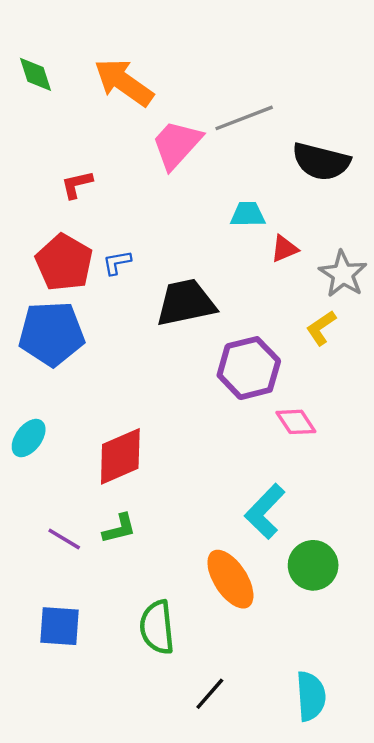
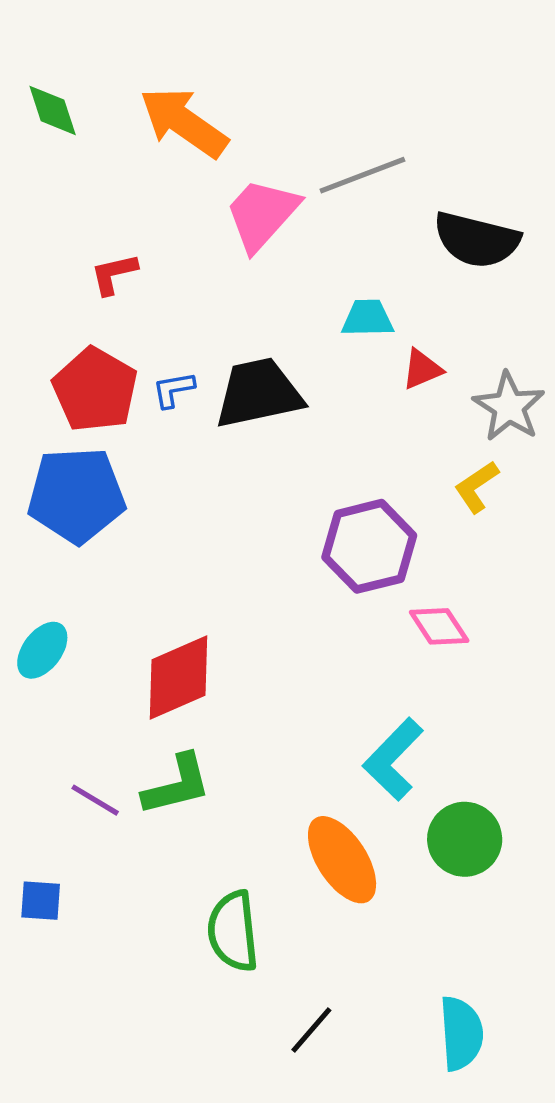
black trapezoid: (186, 303) -> (259, 393), moved
green L-shape: (119, 529) -> (177, 785), size x1.4
blue square: (60, 626) -> (41, 901), moved, size x0.7

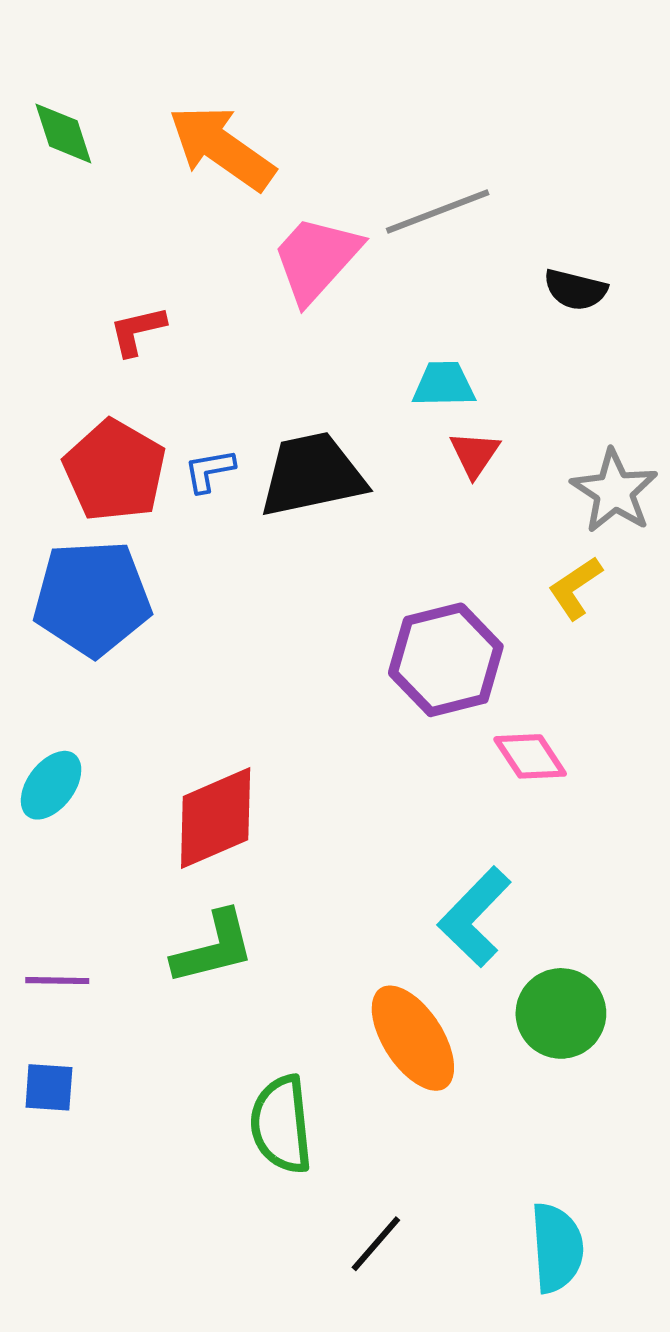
black semicircle: (477, 240) -> (575, 290), size x0.6
red triangle: (422, 369) -> (475, 454), moved, turned -33
purple line: (95, 800) -> (57, 981), moved, turned -30

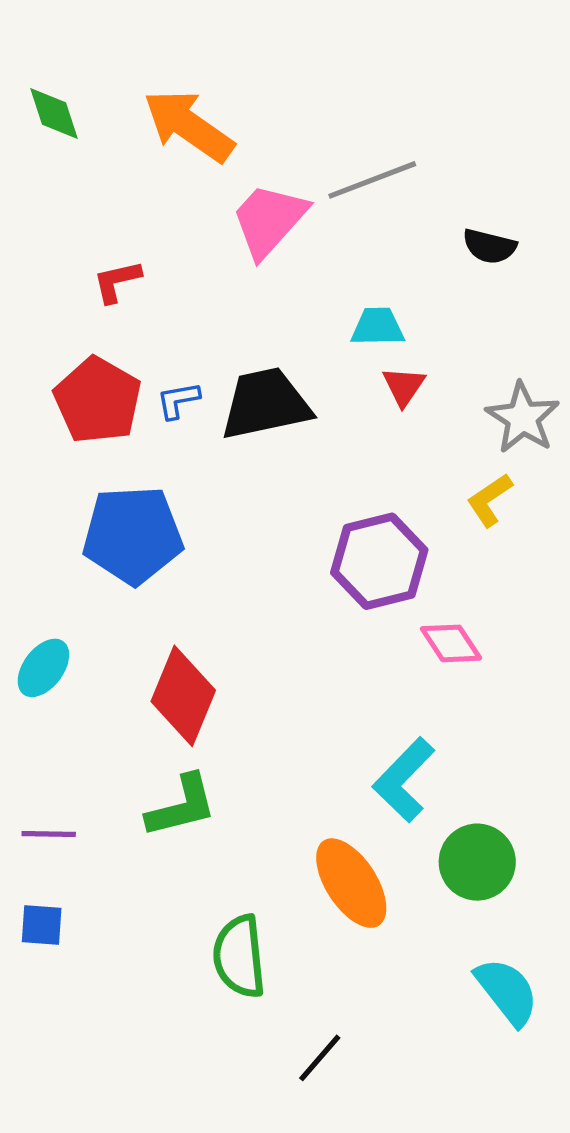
blue pentagon: (92, 598) -> (133, 535), moved
red diamond: (216, 818) -> (183, 696), turned -44
cyan semicircle: (557, 1248) -> (507, 991), moved, turned -34

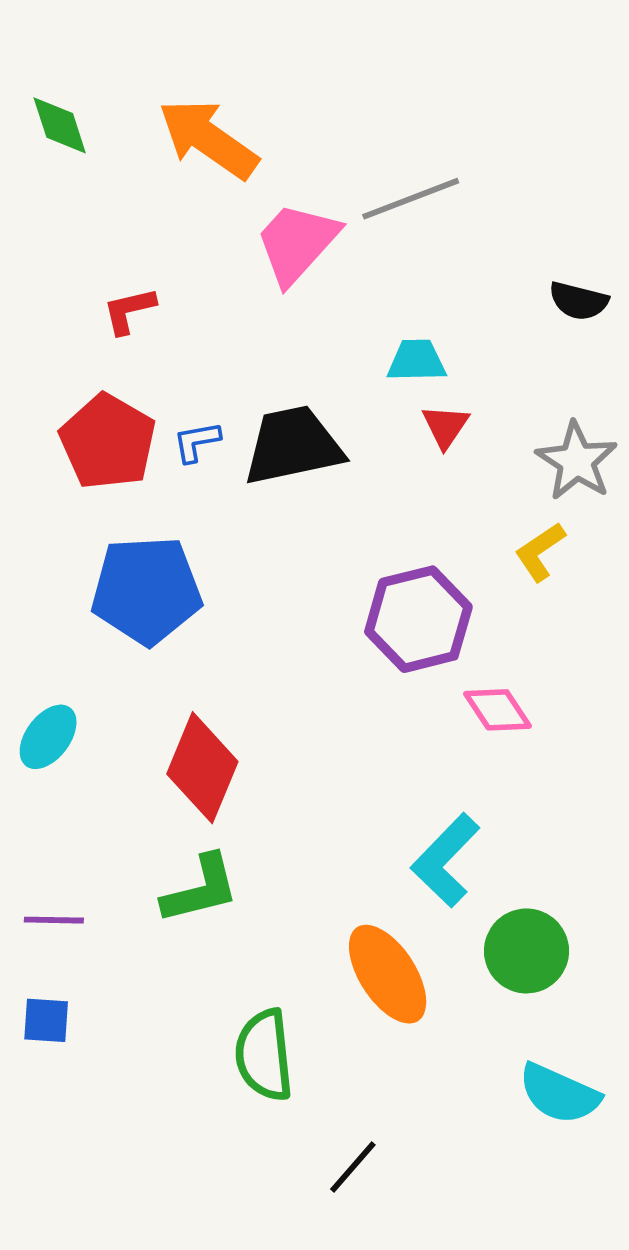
black semicircle: (489, 246) -> (579, 301), moved
cyan semicircle: (507, 991) -> (559, 1094), turned 152

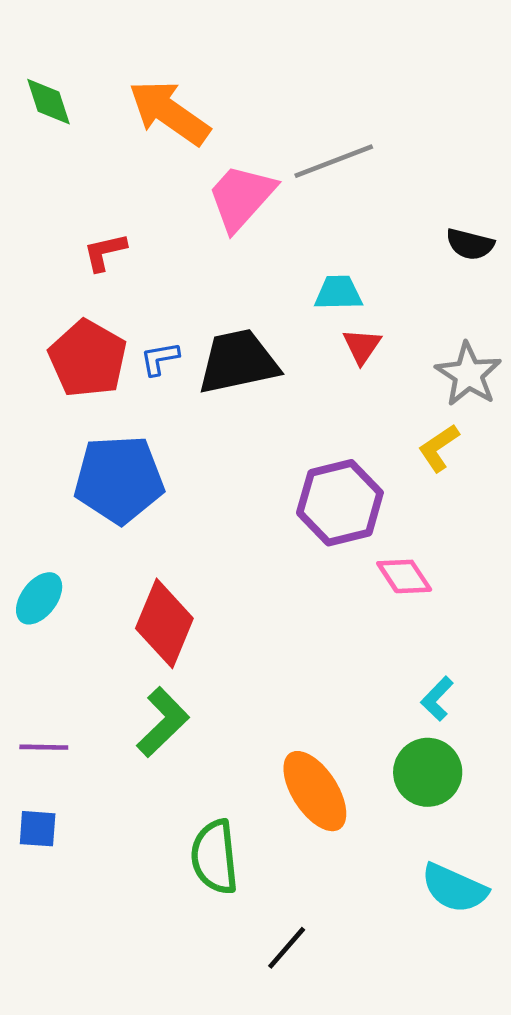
cyan L-shape: (445, 860) -> (437, 699), moved, size x0.6
green L-shape: (200, 889) -> (163, 722), turned -30

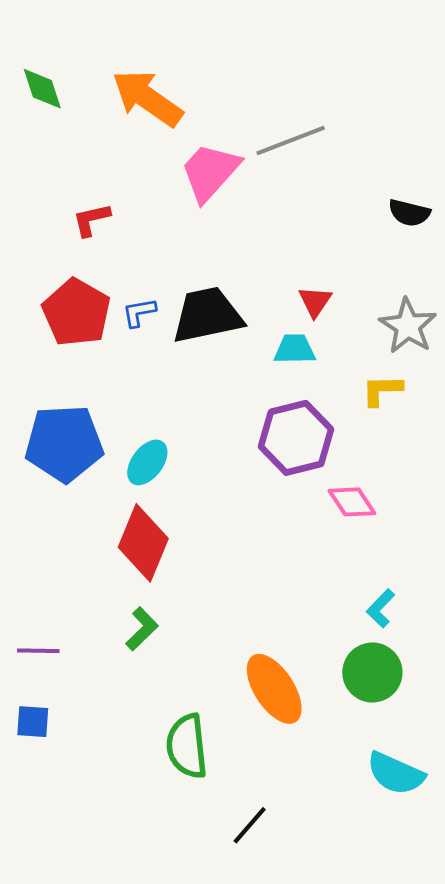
cyan trapezoid: (338, 293) -> (295, 349), moved
yellow L-shape: (439, 448) -> (382, 390), turned 33
blue pentagon: (119, 479) -> (64, 443), moved
cyan ellipse: (39, 598) -> (147, 462), moved
green L-shape: (163, 722) -> (142, 629), size x0.7

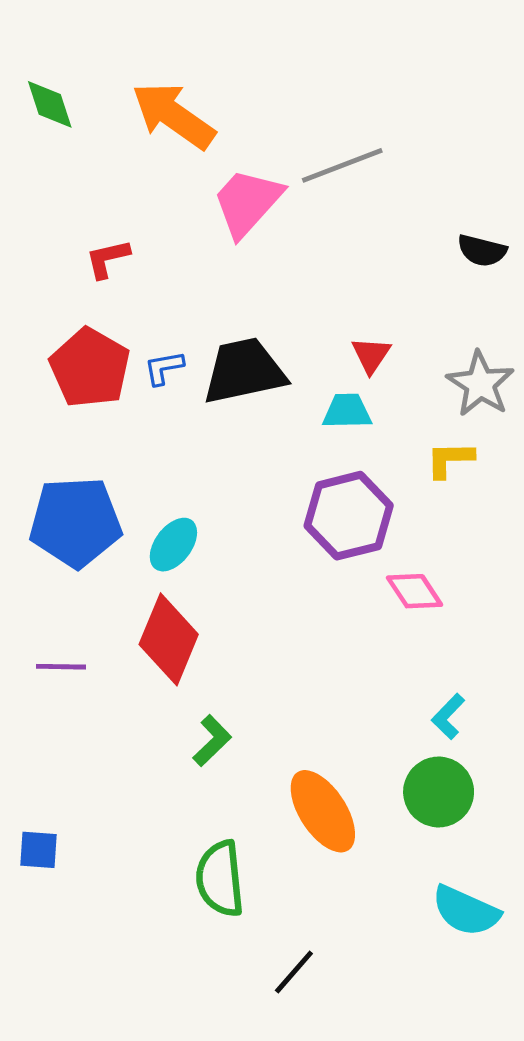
green L-shape: (142, 629) -> (212, 741), moved
purple line: (38, 651) -> (61, 667), moved

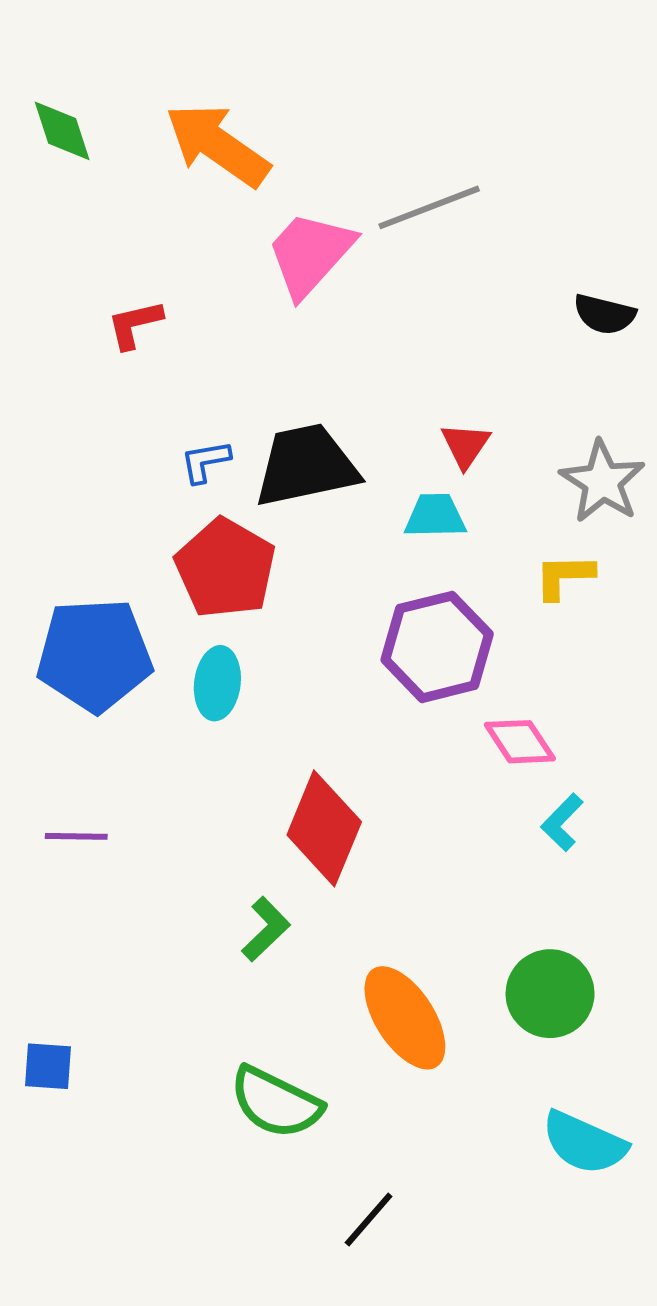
red pentagon: (90, 368) -> (225, 568), moved
cyan ellipse: (173, 545) -> (217, 683), turned -30
red diamond: (169, 639) -> (324, 828), moved
cyan L-shape: (448, 716) -> (562, 822), moved
green semicircle: (220, 879) -> (276, 1103), turned -58

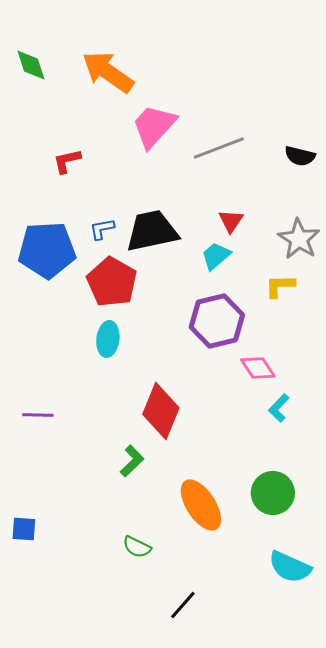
gray line: (429, 207) -> (219, 148), moved
cyan trapezoid: (435, 516) -> (216, 256), turned -40
blue pentagon: (94, 655) -> (47, 250), moved
green semicircle: (276, 1103) -> (137, 547), size x0.6

